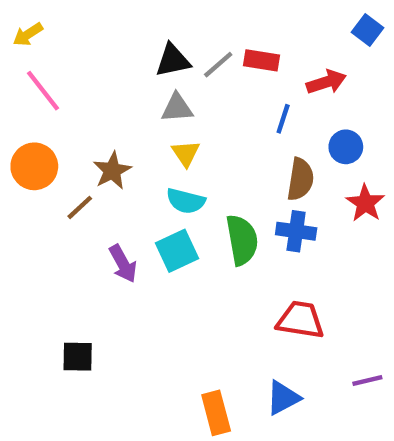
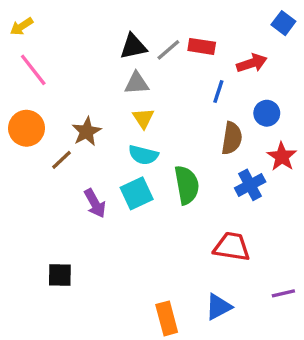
blue cross: (296, 231) -> (250, 185), moved, turned -36

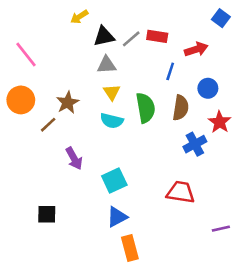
yellow arrow: (22, 26) -> (79, 17), moved
green semicircle: (187, 185) -> (146, 108), moved
cyan square: (137, 193) -> (114, 181), moved
blue triangle: (218, 307) -> (117, 217), moved

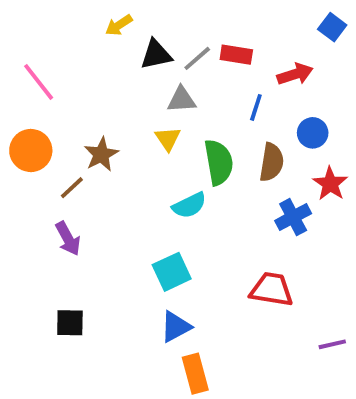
gray triangle: (107, 65) -> (182, 100), moved
cyan semicircle: (112, 121) -> (189, 205), moved, turned -40
purple arrow: (74, 158) -> (68, 239), moved

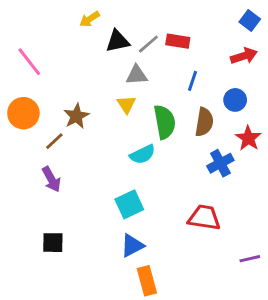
red arrow: (295, 74) -> (244, 56), moved

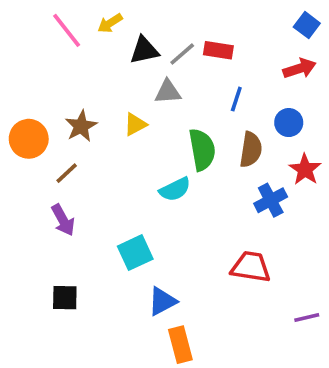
pink line: (29, 62) -> (67, 30), moved
yellow triangle: (126, 104) -> (135, 124), moved, turned 36
brown star: (76, 116) -> (81, 126), moved
cyan square: (129, 204) -> (135, 253), moved

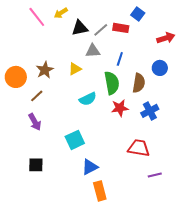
blue square: (307, 25) -> (138, 14), moved
blue line: (236, 99) -> (120, 59), moved
red star: (305, 169) -> (120, 108), moved, turned 30
cyan semicircle: (175, 189) -> (88, 99), moved
purple line: (307, 318) -> (155, 175), moved

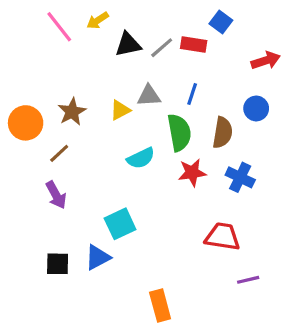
gray triangle: (93, 51) -> (149, 96), moved
blue cross: (150, 111) -> (240, 177), turned -36
blue triangle: (90, 167) -> (98, 257), moved

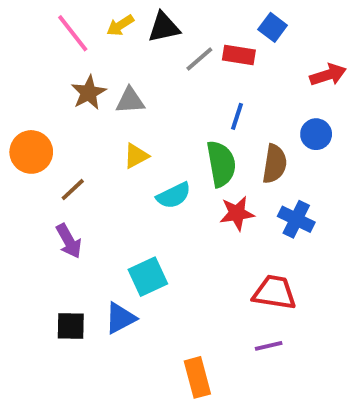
black triangle: (128, 44) -> (164, 27), moved
gray triangle: (149, 96) -> (130, 101), moved
yellow triangle: (120, 110) -> (136, 156), moved
brown star: (72, 112) -> (89, 93), moved
purple line: (248, 280) -> (269, 346), moved

